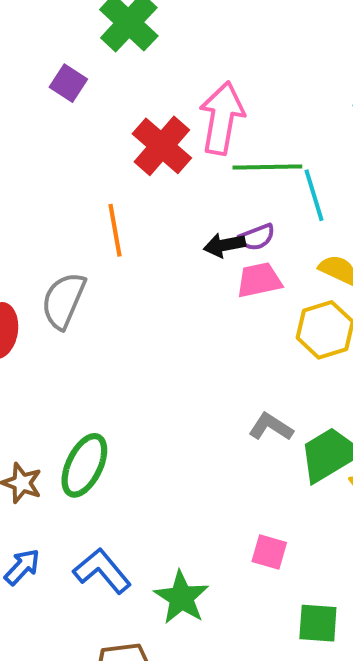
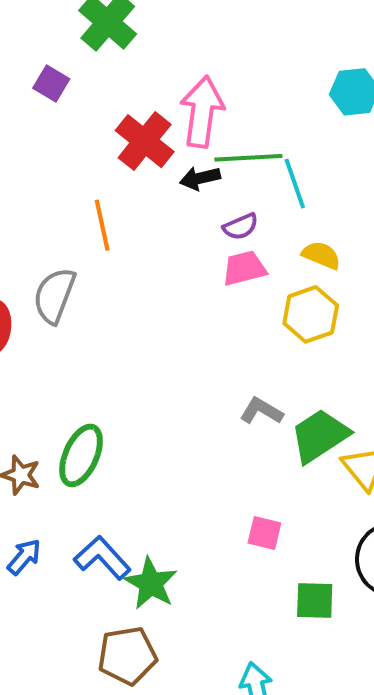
black arrow: (224, 245) -> (200, 178), moved
green star: (181, 598) -> (151, 583), moved

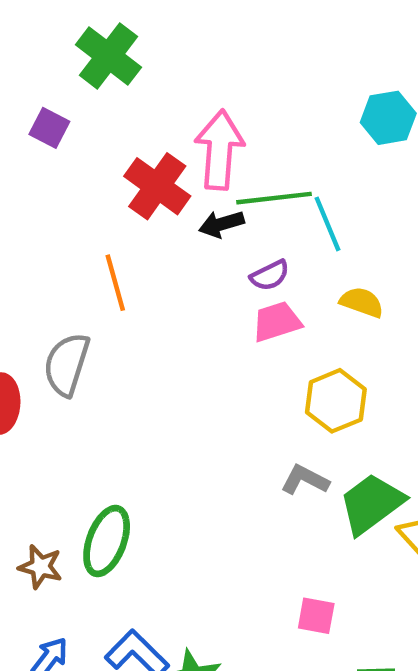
yellow hexagon: (311, 314) -> (336, 401), moved

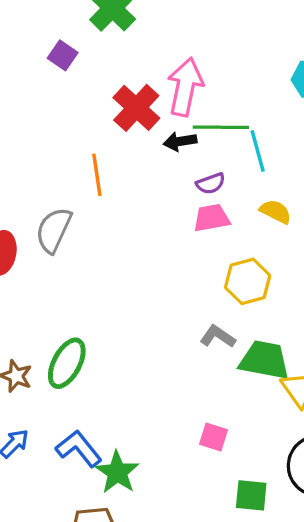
green trapezoid: (372, 504) -> (264, 360), turned 40

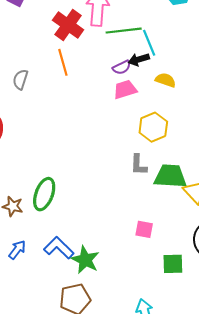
black arrow: (180, 141) -> (139, 59), moved
orange line: (97, 175) -> (63, 62), moved
gray semicircle: (54, 230) -> (20, 79), moved, size x0.7
gray L-shape: (218, 336) -> (139, 165), turned -115

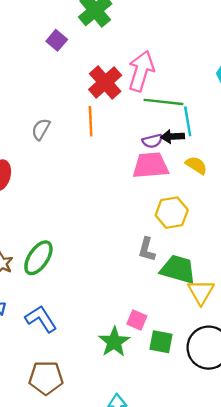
pink trapezoid: (125, 89) -> (151, 165), size x1.4
green star: (85, 260) -> (114, 342), moved
green square: (173, 264) -> (161, 342), moved

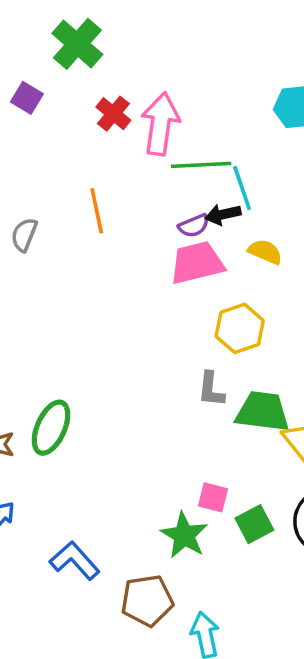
red cross: (105, 82) -> (113, 114), moved, size x0.7
blue L-shape: (41, 319) -> (75, 560), moved
green square: (161, 342) -> (254, 524), turned -30
brown pentagon: (46, 378) -> (147, 601), moved

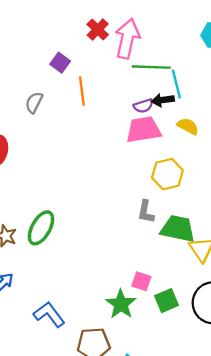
purple square: (27, 98) -> (60, 63), moved

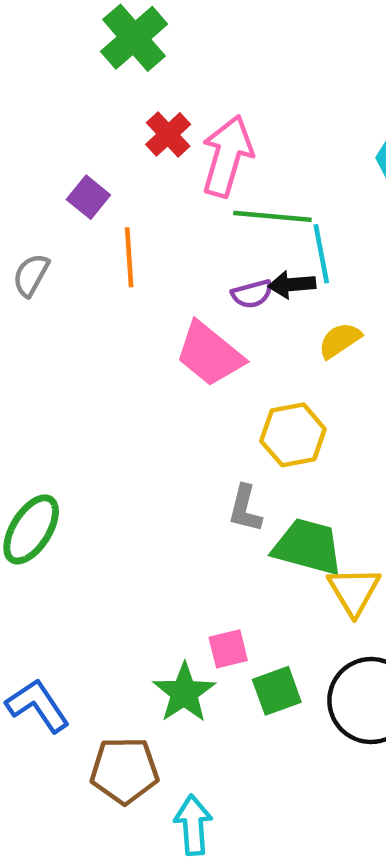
yellow semicircle: (188, 126) -> (340, 340), turned -65
pink trapezoid: (143, 130) -> (209, 354), moved, turned -135
pink square: (141, 281) -> (228, 649), turned -36

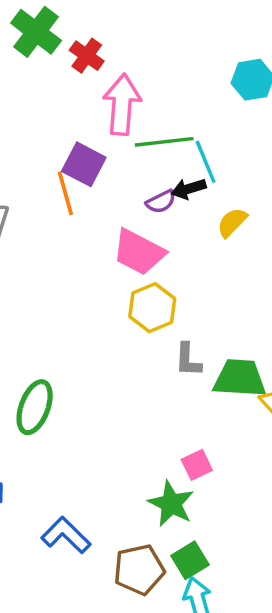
red cross: (168, 134) -> (87, 56), moved
purple square: (88, 197) -> (84, 164), moved, size x1.4
yellow hexagon: (293, 435) -> (152, 308), moved
green square: (277, 691) -> (190, 560), moved

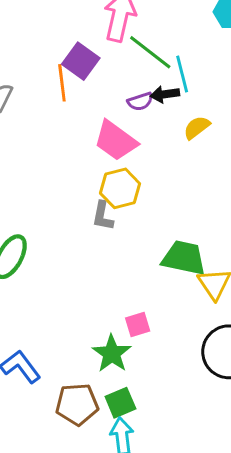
green line: (164, 142) -> (150, 52), turned 36
gray L-shape: (188, 360) -> (103, 216), moved

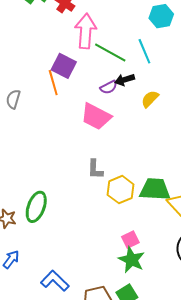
cyan line: (182, 74) -> (144, 51), moved
yellow hexagon: (120, 188) -> (121, 190), moved
green star: (112, 353) -> (132, 260), moved

